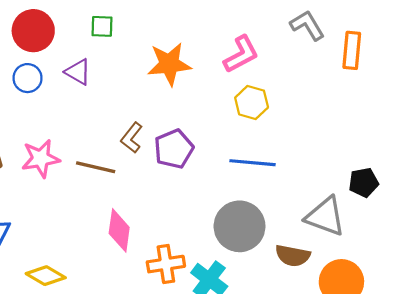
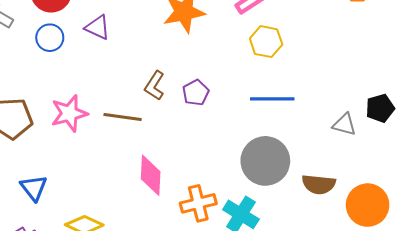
purple pentagon: (174, 149) -> (196, 93), size x0.7
gray triangle: (325, 216) -> (344, 124), moved, size x0.6

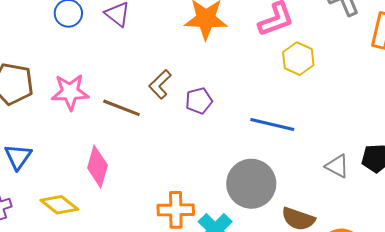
yellow hexagon: (266, 42) -> (298, 59), moved
pink diamond: (151, 175) -> (97, 167), moved

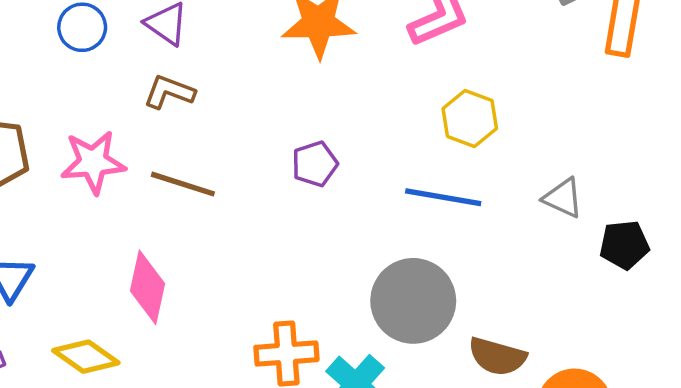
yellow hexagon: (298, 59) -> (470, 119), moved
brown L-shape: (160, 84) -> (169, 92), moved, turned 68
gray triangle: (337, 166) -> (563, 198), moved

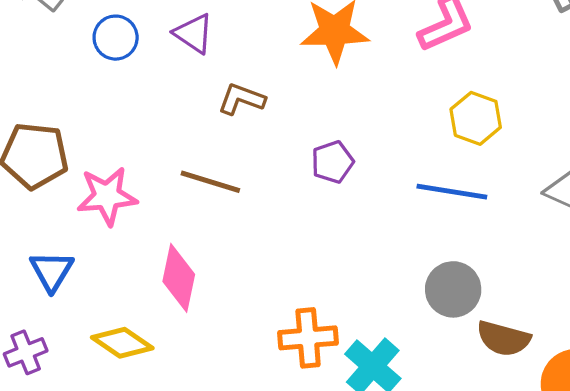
brown L-shape: (169, 92) -> (241, 99), moved
pink star: (93, 162) -> (107, 196), moved
gray circle: (413, 301) -> (453, 289), moved, size x0.7

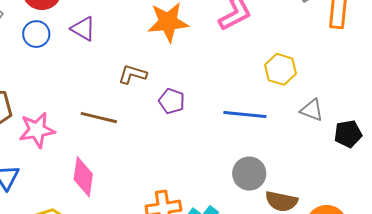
brown L-shape: (241, 99) -> (133, 74), moved
yellow hexagon: (476, 118) -> (281, 69), moved
purple pentagon: (332, 162) -> (172, 101), turned -30

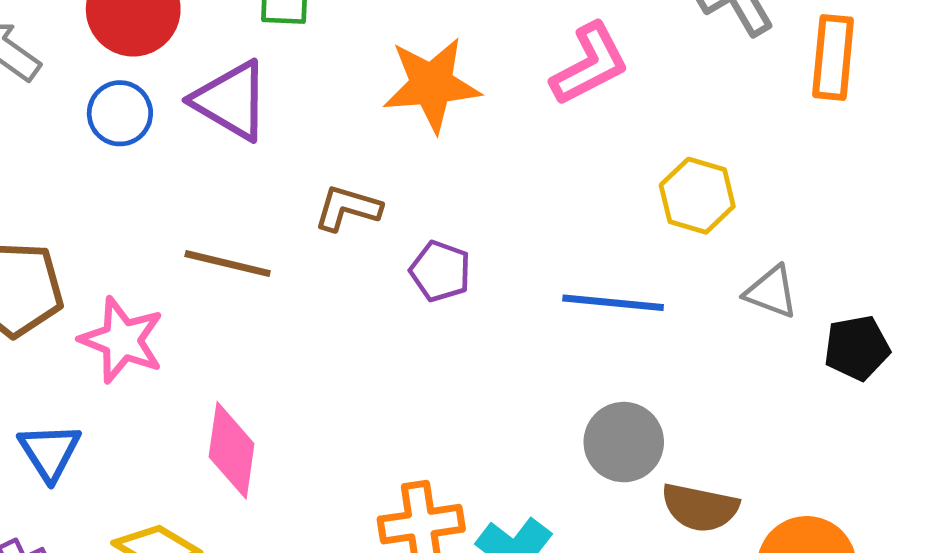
purple triangle: (83, 29) -> (231, 100), size x1.4
brown line: (99, 118) -> (228, 264), moved
pink star: (37, 130) -> (122, 340), turned 30

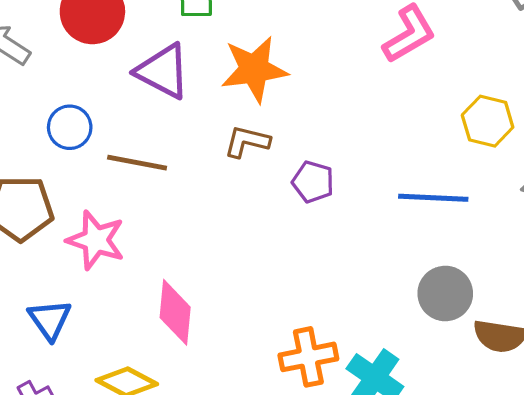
orange star: (432, 85) -> (254, 69), moved
blue circle: (120, 113) -> (70, 127), moved
brown line: (228, 264) -> (137, 163), moved

